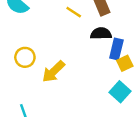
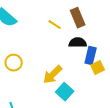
yellow arrow: (53, 72) -> (53, 75), moved
cyan square: (120, 92) -> (65, 92), moved

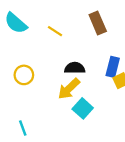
yellow line: (55, 25) -> (55, 31), moved
black semicircle: (78, 43) -> (75, 68), moved

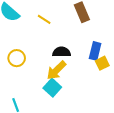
cyan square: (83, 108) -> (52, 88), moved

